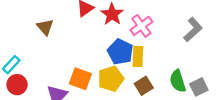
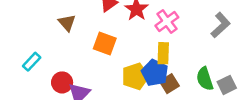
blue pentagon: (120, 52) -> (155, 73), moved
orange square: (80, 79) -> (105, 43), moved
red circle: (17, 85) -> (62, 82), moved

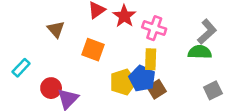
pink cross: (167, 21) -> (154, 28), turned -35
green semicircle: (205, 79) -> (200, 52), moved, turned 110

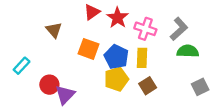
gray L-shape: (207, 32) -> (179, 29), moved
blue pentagon: (142, 78) -> (116, 57), moved

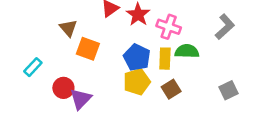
gray L-shape: (179, 29) -> (225, 27), moved
orange square: (88, 49) -> (88, 49), moved
green semicircle: (188, 51) -> (187, 51), moved

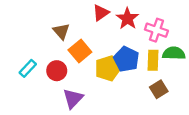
orange square: (88, 49) -> (80, 51), turned 30
yellow pentagon: (137, 82) -> (108, 68), moved
red circle: (63, 88) -> (57, 71), moved

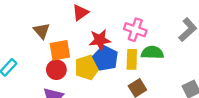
red star: (127, 19) -> (100, 40), moved, turned 30
orange square: (80, 51) -> (60, 50), turned 30
red circle: (57, 71) -> (56, 70), moved

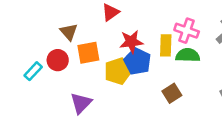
pink cross: (135, 30) -> (187, 31), moved
yellow rectangle: (132, 59) -> (166, 45), moved
red circle: (56, 70) -> (58, 60), moved

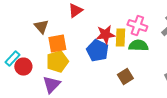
red star: (131, 42) -> (105, 34), moved
red circle: (58, 60) -> (23, 66), moved
yellow pentagon: (118, 71) -> (57, 62), moved

